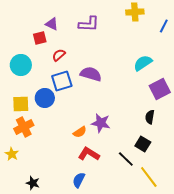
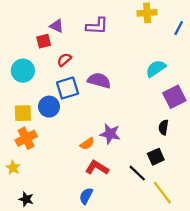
black square: (143, 144) -> (156, 157), turned 35
black star: (33, 183) -> (26, 199), moved

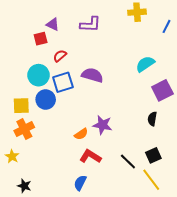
cyan circle: (23, 71) -> (39, 75), moved
black square: (156, 157) -> (153, 155), moved

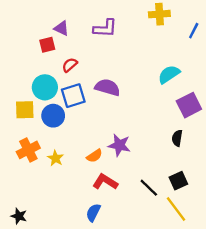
yellow square: (21, 106) -> (25, 110), moved
yellow star: (12, 156) -> (56, 158), moved
black star: (24, 186) -> (19, 216), moved

